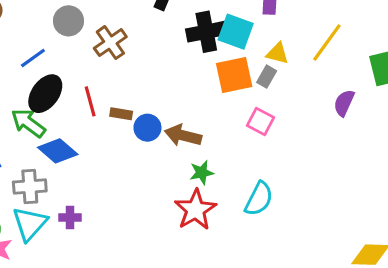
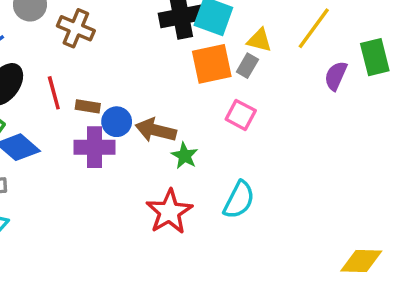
brown cross: (110, 43) -> (76, 28), turned -32
purple semicircle: (344, 103) -> (336, 76), moved
green star: (202, 173) -> (185, 156), moved, turned -30
purple cross: (70, 217) -> (95, 147), moved, size x1.6

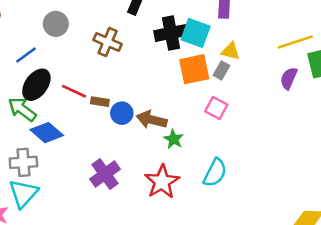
brown cross: (76, 28) -> (108, 42), moved
yellow line: (314, 28) -> (295, 42), moved, turned 36
red line: (54, 93) -> (74, 91), turned -50
purple cross: (95, 147) -> (105, 174), moved, turned -36

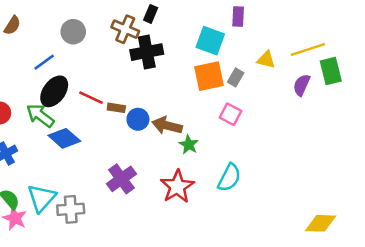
black cross: (171, 33) -> (147, 52), moved
brown cross: (108, 42) -> (125, 29), moved
yellow triangle: (231, 51) -> (266, 60), moved
gray cross: (23, 162) -> (71, 209), moved

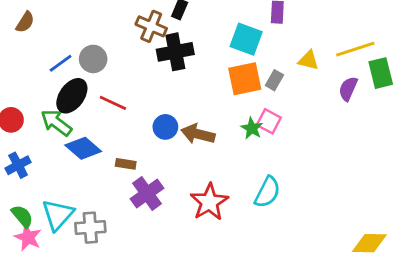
gray circle: (73, 32) -> (93, 59), moved
brown rectangle: (116, 108) -> (126, 164), moved
green star: (189, 145) -> (252, 128), moved

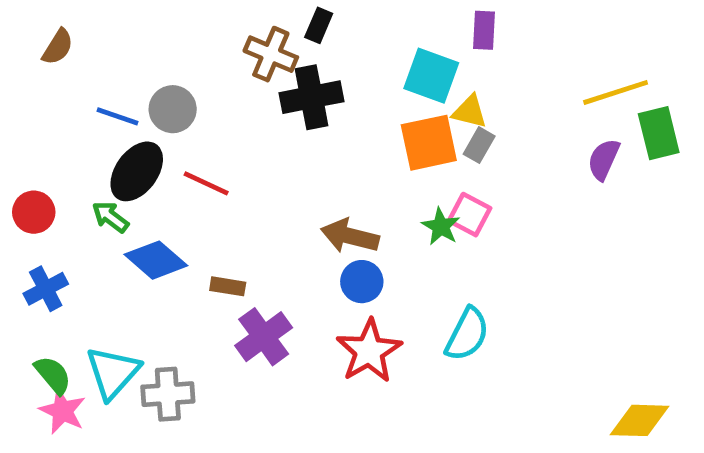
yellow triangle: (308, 60) -> (470, 112), moved
blue line: (61, 63) -> (118, 116), turned 55
green arrow: (56, 123) -> (110, 217), size x0.7
blue circle: (165, 127) -> (362, 282), moved

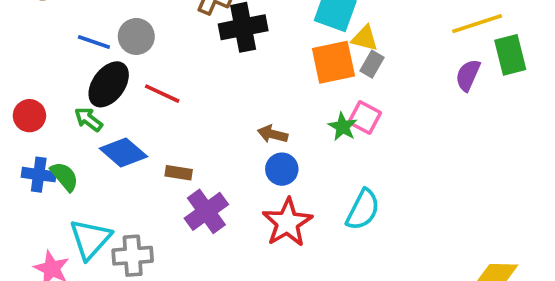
brown arrow: (350, 236) -> (273, 134), size x0.7
blue cross: (46, 289) -> (39, 175), turned 36
green semicircle: (53, 375) -> (64, 176), moved

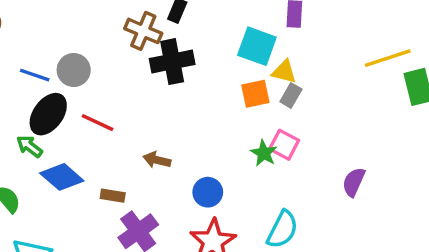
orange square: (333, 62) -> (255, 94), size x0.7
purple semicircle: (468, 75) -> (354, 182), moved
brown arrow: (273, 134) -> (157, 160), moved

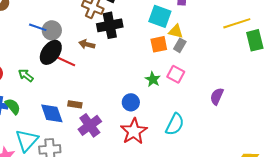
blue line: (35, 75) -> (38, 27), moved
black ellipse: (48, 114) -> (51, 52), moved
green star: (264, 153) -> (153, 79), moved
brown arrow: (157, 160) -> (87, 44), moved
blue diamond: (62, 177) -> (52, 113), moved, turned 30

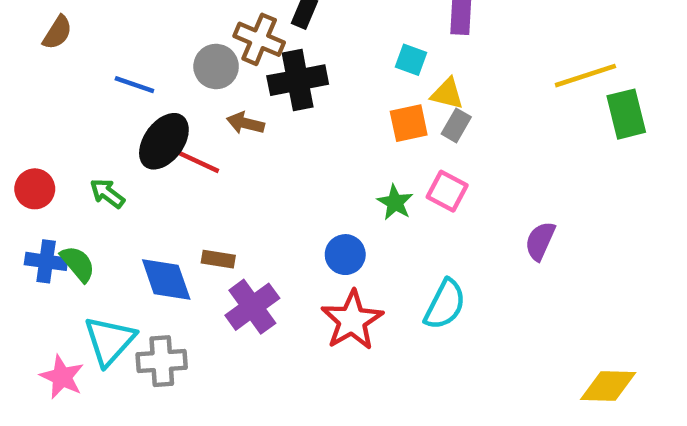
cyan square: (160, 16) -> (411, 60), size x0.6
gray circle: (52, 30) -> (216, 66), moved

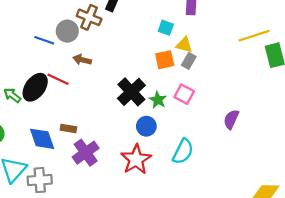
black cross: (298, 80) -> (131, 92), moved, turned -32
blue line: (134, 85) -> (44, 40), moved
black ellipse: (164, 141) -> (35, 87), moved
blue circle: (345, 255) -> (146, 126), moved

